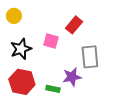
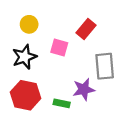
yellow circle: (14, 16) -> (29, 24), moved

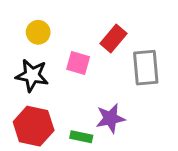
black star: (24, 57) -> (32, 75), turned 30
gray rectangle: (105, 66) -> (146, 68), moved

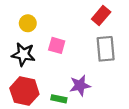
red rectangle: (114, 38) -> (101, 15), moved

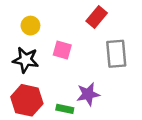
red rectangle: (101, 15) -> (97, 17), moved

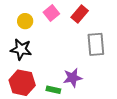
pink square: (62, 50) -> (51, 13), moved, turned 35

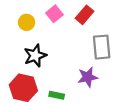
black star: (21, 49) -> (35, 56), moved, turned -30
purple star: (73, 78) -> (88, 77), moved

